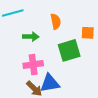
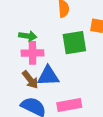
green arrow: (31, 37) -> (28, 36), moved

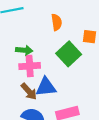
green square: (74, 43) -> (69, 54), turned -30

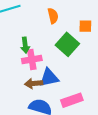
green arrow: (24, 50) -> (25, 45), turned 84
brown arrow: (29, 91) -> (34, 83), turned 132

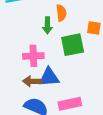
green square: (67, 44) -> (73, 45), turned 30
green arrow: (25, 45) -> (47, 25), moved

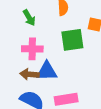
green arrow: (47, 25) -> (29, 18), moved, turned -35

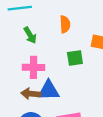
green square: (72, 40) -> (75, 58), size x0.7

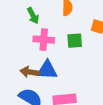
pink cross: (34, 67) -> (44, 40), moved

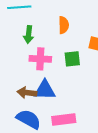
green arrow: (33, 16) -> (29, 35), turned 35

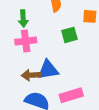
pink cross: (40, 59) -> (26, 41), moved

